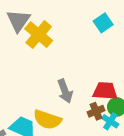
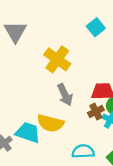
yellow cross: (39, 35) -> (57, 59), moved

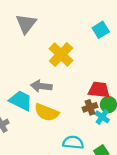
gray arrow: (65, 95) -> (41, 86), moved, turned 114
cyan trapezoid: (28, 133) -> (21, 101), moved

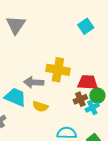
yellow cross: (61, 54) -> (58, 70), moved, turned -30
yellow semicircle: (47, 112) -> (40, 106), size x0.7
cyan cross: (102, 117) -> (92, 107), turned 32

